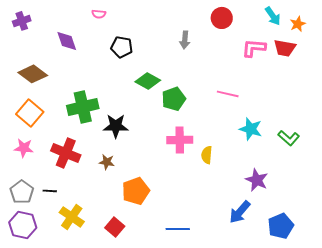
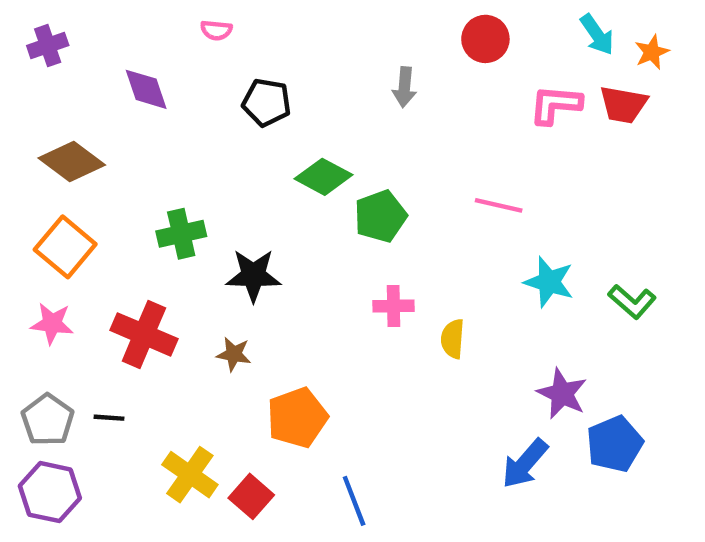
green cross: (83, 107) -> (181, 234), size x0.7
pink cross: (180, 140) -> (394, 306), size x0.7
yellow cross: (72, 217) -> (190, 475), moved
blue pentagon: (281, 226) -> (615, 444), moved
blue line: (178, 229) -> (354, 501), moved, turned 70

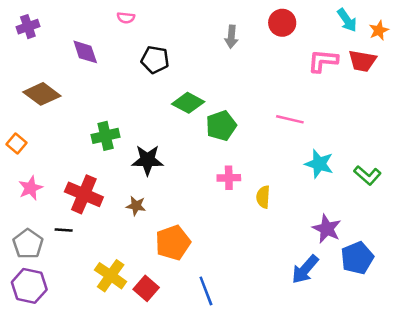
gray arrow: (404, 87) -> (231, 37), moved
orange square: (65, 247) -> (17, 144), moved, size x0.6
pink star: (52, 324) -> (31, 188), turned -30
black line: (109, 418) -> (64, 230), moved

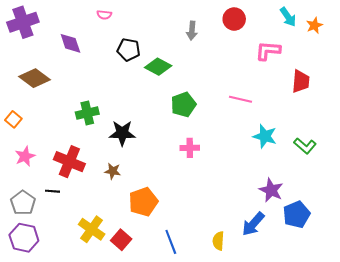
purple cross: (28, 27) -> (23, 22), size x1.6
red trapezoid: (362, 61) -> (301, 81), moved, turned -95
green diamond: (188, 103) -> (158, 67), moved
yellow semicircle: (263, 197) -> (218, 241), moved

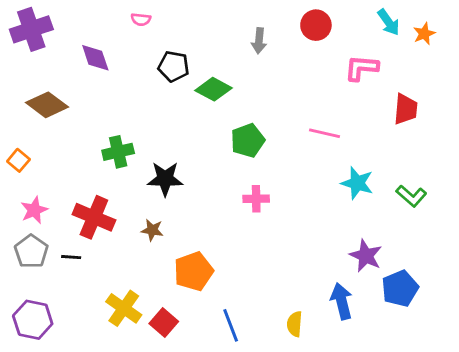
gray pentagon: (23, 203) -> (31, 251), moved
blue arrow: (253, 224) -> (342, 301), turned 125

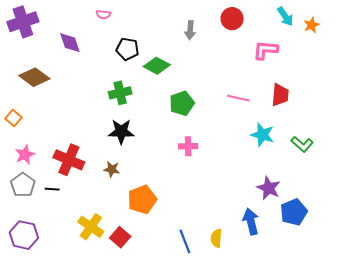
red trapezoid: (406, 109) -> (280, 95), moved
green cross: (118, 152) -> (120, 93), moved
blue line: (231, 325) -> (185, 241), moved

